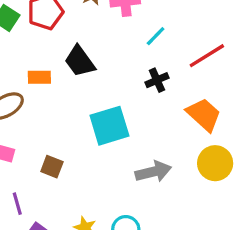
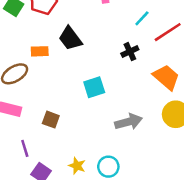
cyan line: (156, 36) -> (142, 18), moved
cyan square: (109, 126) -> (94, 87), size x0.7

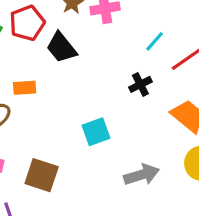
black trapezoid: (70, 38) -> (61, 48), moved
brown square: (51, 120) -> (42, 175), size x1.5

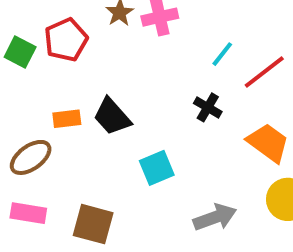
black trapezoid: (61, 48) -> (112, 117), moved
black cross: (140, 84) -> (208, 107), turned -30

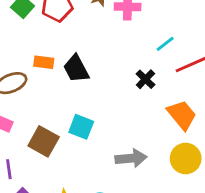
cyan square: (157, 168) -> (81, 127), moved, turned 30

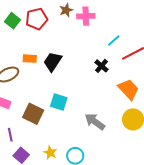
black trapezoid: (76, 69) -> (53, 62), turned 65
gray arrow: (131, 158) -> (95, 122), turned -135

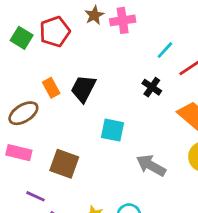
orange rectangle: (30, 59) -> (51, 88), turned 64
cyan square: (59, 102) -> (113, 130), moved
purple line: (10, 135) -> (36, 196), turned -48

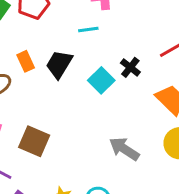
cyan line: (165, 50) -> (88, 29), moved, turned 36
cyan square: (113, 130) -> (101, 80), moved, turned 30

